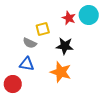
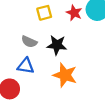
yellow square: (43, 29) -> (44, 13), moved
black star: (65, 46) -> (57, 45), moved

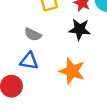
black star: (57, 45) -> (80, 29), moved

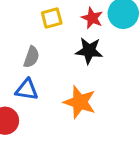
gray semicircle: (33, 34) -> (31, 57), turned -96

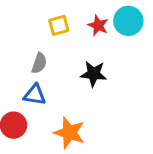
black star: (89, 51) -> (94, 74), moved
orange star: (80, 102) -> (69, 133), moved

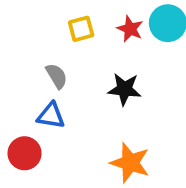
gray semicircle: (39, 63) -> (57, 76), turned -50
orange star: (69, 133) -> (130, 163), moved

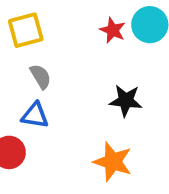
yellow square: (81, 29) -> (26, 30), moved, size x1.4
black star: (124, 89) -> (126, 101), moved

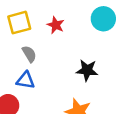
red star: (113, 30) -> (56, 25), moved

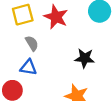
red star: (56, 25) -> (56, 17), size x1.5

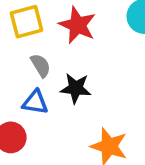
black star: (85, 58) -> (76, 88), moved

